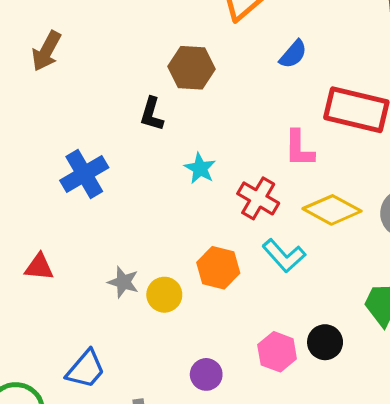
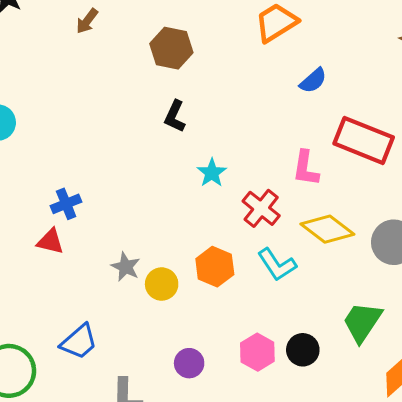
brown arrow: (46, 51) -> (87, 21), moved, size x0.7
brown hexagon: (192, 68) -> (171, 48), moved
blue cross: (84, 174) -> (66, 204), moved, size x0.7

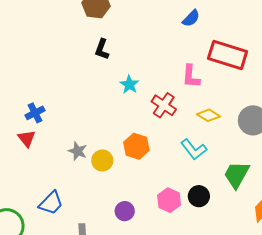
yellow diamond: (327, 229) -> (209, 115), size x0.7
red triangle: (50, 241) -> (27, 138), turned 42
cyan L-shape: (277, 265) -> (194, 149), moved

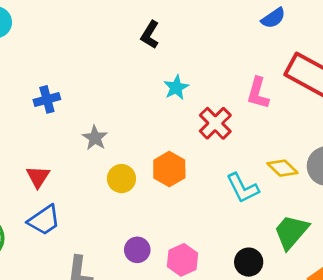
yellow diamond: (209, 115) -> (282, 168), moved
red triangle: (27, 138) -> (38, 177), moved
gray star: (78, 151) -> (95, 138), moved
black circle: (199, 196) -> (249, 262), moved
pink hexagon: (169, 200) -> (182, 260), moved

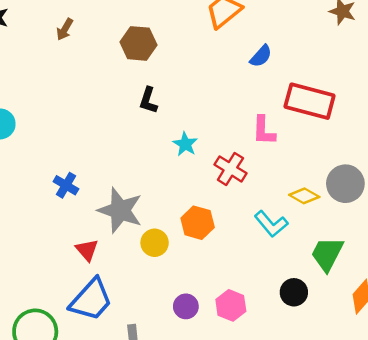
blue cross: (47, 99) -> (66, 185), turned -30
gray star: (95, 138) -> (120, 210), size x1.8
red triangle: (38, 177) -> (87, 250), moved
blue trapezoid: (44, 220) -> (91, 300), size x1.4

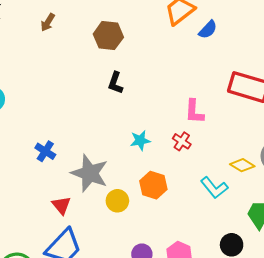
blue semicircle: (261, 56) -> (208, 30), moved
pink L-shape: (264, 131) -> (194, 112), moved
cyan star: (185, 144) -> (140, 140), moved, turned 30
red cross: (230, 169) -> (182, 141), size x0.7

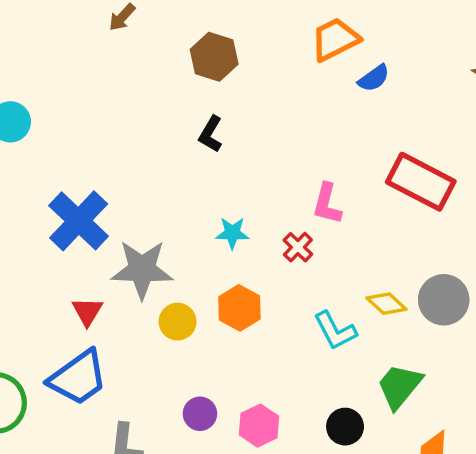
blue cross: (45, 151) -> (79, 221), size x1.8
gray star: (90, 173) -> (142, 269), turned -30

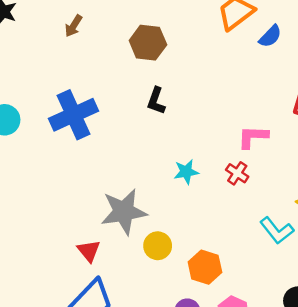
pink L-shape: (327, 204) -> (253, 137), turned 88
blue cross: (79, 221) -> (74, 115), moved, turned 33
orange hexagon: (239, 308) -> (205, 267), moved

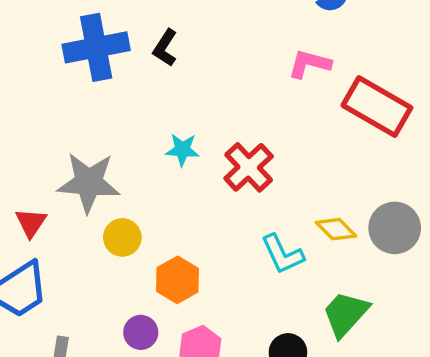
blue cross: (74, 115) -> (96, 47), moved
pink L-shape: (253, 137) -> (309, 64), moved
red cross: (237, 173) -> (249, 167), size x1.6

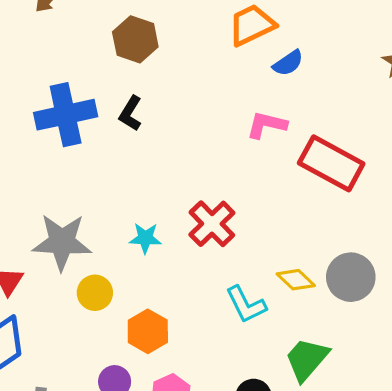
cyan star: (182, 150) -> (145, 238), moved

